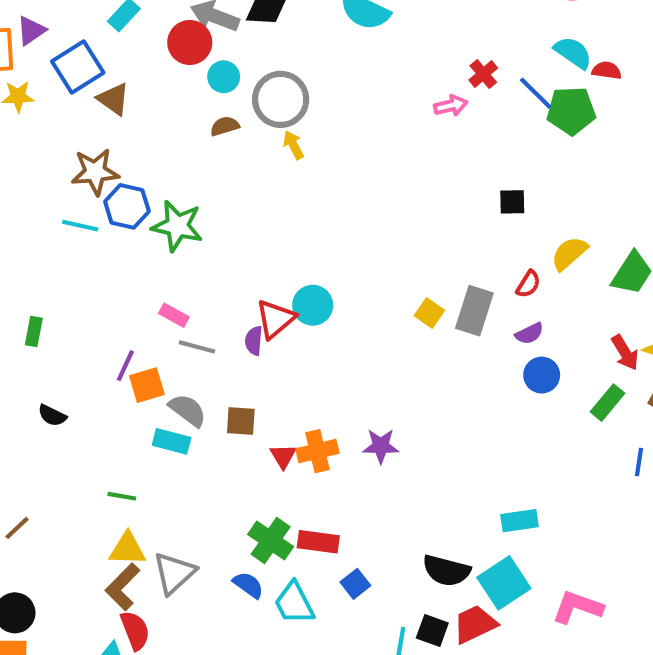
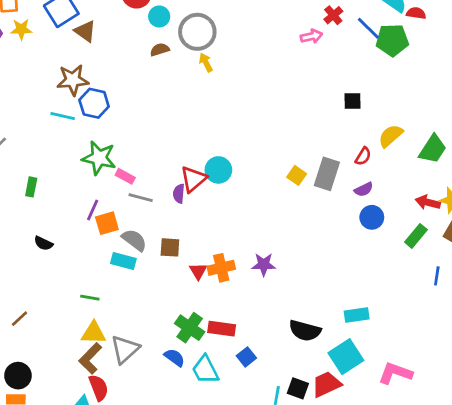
green star: (177, 226) -> (99, 158), moved
red arrow: (625, 353) -> (428, 202), turned 135
black semicircle: (446, 571) -> (305, 331), moved

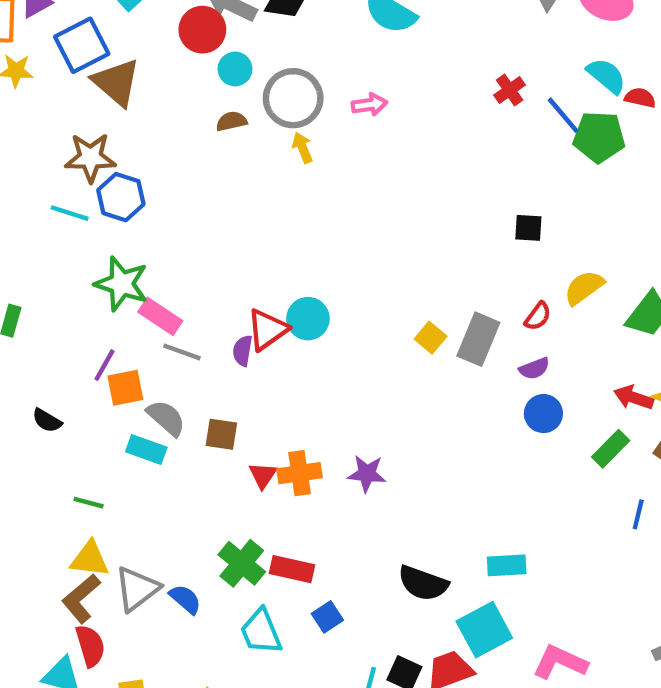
brown triangle: (85, 31) -> (116, 82), size x1.4
pink arrow: (311, 36) -> (369, 105), moved
pink rectangle: (125, 176) -> (160, 316), size x1.4
black semicircle: (43, 243) -> (47, 420), moved
blue semicircle: (174, 357) -> (185, 599), moved

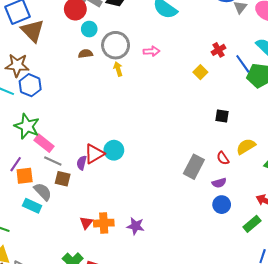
red semicircle: (538, 316) -> (223, 158), turned 104
yellow square: (431, 338) -> (200, 72), moved
brown square: (221, 434) -> (63, 179), moved

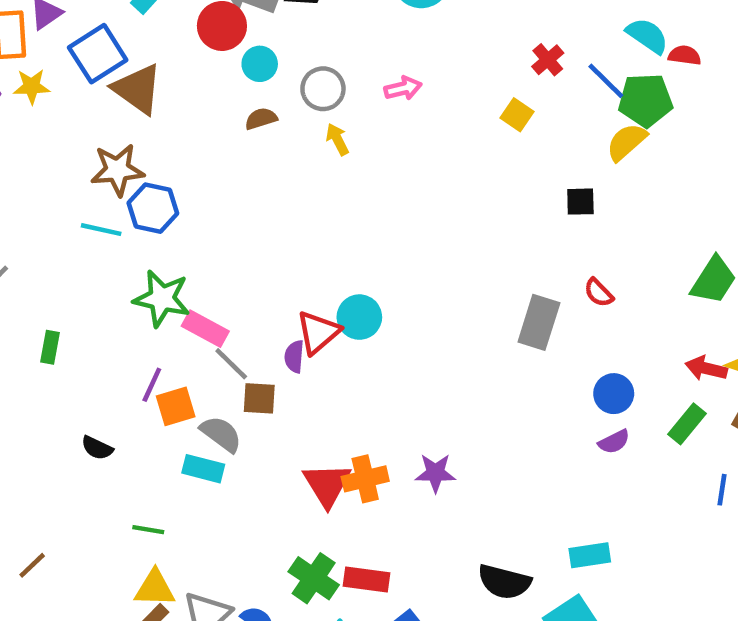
gray circle: (116, 45) -> (323, 89), size x0.7
yellow semicircle: (246, 146) -> (627, 142), moved
gray line: (53, 161) -> (231, 364), turned 30
purple semicircle: (219, 183) -> (614, 442), moved
red triangle: (86, 223) -> (327, 485), size x1.6

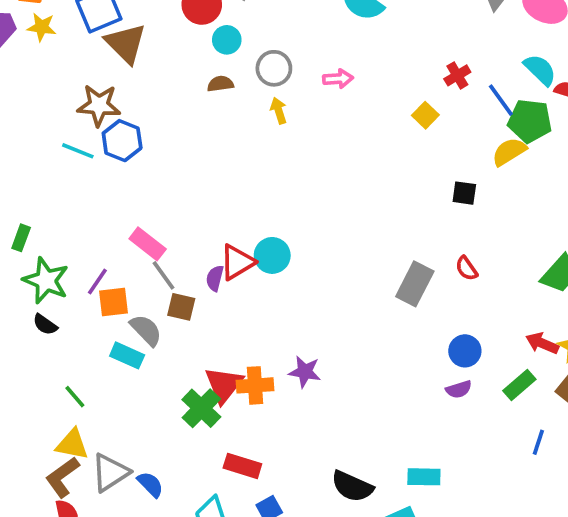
green star: (162, 298) -> (46, 280), moved
purple star: (435, 473) -> (305, 372), moved
green line: (148, 530) -> (75, 397), turned 30
green cross: (314, 578) -> (201, 408), moved

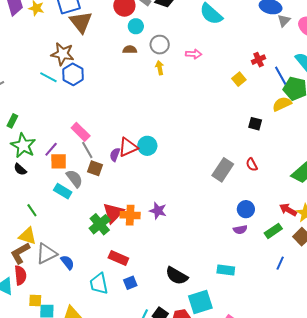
cyan rectangle: (424, 477) -> (226, 270), moved

